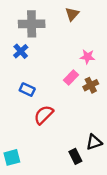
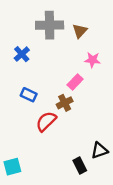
brown triangle: (72, 14) -> (80, 31), moved
gray cross: (32, 24) -> (50, 25), moved
brown cross: (91, 85) -> (65, 103), moved

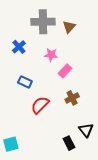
pink star: (92, 60) -> (51, 55), moved
brown cross: (65, 103) -> (72, 98), moved
black triangle: (99, 150) -> (86, 130), turned -49

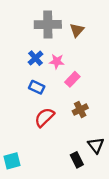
blue cross: (19, 47) -> (35, 58), moved
blue rectangle: (25, 82) -> (37, 87), moved

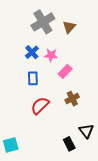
gray cross: (48, 25) -> (43, 22), turned -30
blue rectangle: (37, 87) -> (33, 78), turned 64

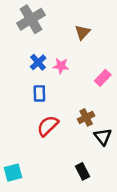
gray cross: (43, 22) -> (31, 19), moved
pink rectangle: (65, 71) -> (103, 78), moved
black triangle: (86, 131) -> (103, 137), moved

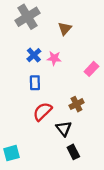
brown triangle: (82, 32) -> (65, 28), moved
black triangle: (103, 137) -> (64, 129), moved

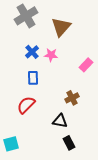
brown triangle: (65, 28) -> (61, 27), size x1.5
red semicircle: (42, 112) -> (26, 105), moved
black triangle: (64, 129) -> (60, 121), turned -42

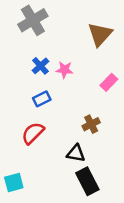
brown triangle: (61, 27) -> (100, 34), moved
blue rectangle: (33, 78) -> (42, 99), turned 64
black rectangle: (69, 143) -> (87, 181), size x1.5

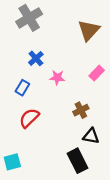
pink star: (65, 70) -> (57, 78), moved
blue rectangle: (42, 99) -> (22, 88), moved, turned -32
black triangle: (76, 153) -> (91, 136), moved

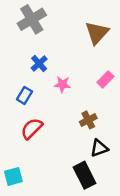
black triangle: (91, 136) -> (99, 148), turned -30

